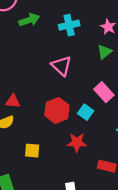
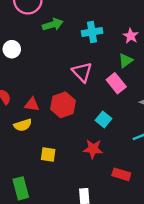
pink rectangle: (104, 92) -> (116, 83), moved
red hexagon: (57, 110) -> (63, 105), moved

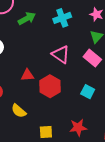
red triangle: (32, 104) -> (27, 75), moved
yellow semicircle: (23, 125) -> (19, 111), turned 70
red star: (93, 149) -> (78, 128), moved

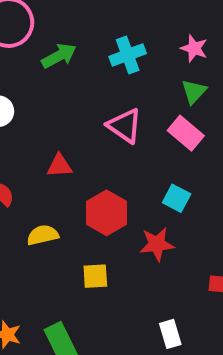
red hexagon: (50, 86) -> (107, 213), moved
yellow semicircle: (19, 111) -> (43, 235), turned 126
red star: (78, 128) -> (157, 244), moved

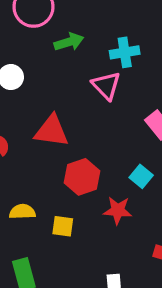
pink triangle: (125, 126) -> (106, 86), moved
red triangle: (59, 166) -> (52, 131), size x1.6
yellow semicircle: (43, 235) -> (22, 212), moved

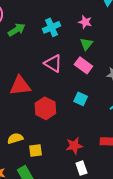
pink triangle: (106, 86) -> (53, 63), moved
red star: (118, 210) -> (74, 146), moved
yellow square: (63, 226) -> (35, 150), moved

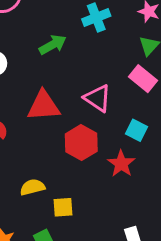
green arrow: (17, 30) -> (53, 45), moved
pink triangle: (53, 63) -> (98, 98), moved
red star: (74, 146) -> (121, 164), moved, turned -30

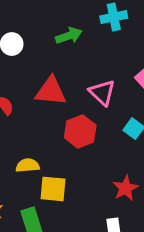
red star: (121, 164) -> (125, 188), moved
yellow square: (63, 207) -> (53, 189), size x1.4

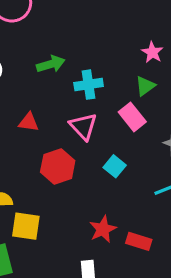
cyan cross: (114, 17) -> (89, 85), moved
red triangle: (51, 91) -> (29, 122), size x0.6

